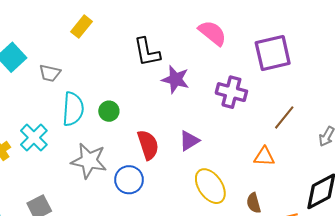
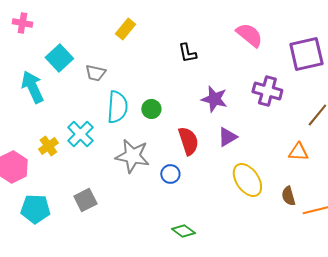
black L-shape: (147, 52) -> (187, 53), size x0.7
purple star: (175, 79) -> (214, 99), moved
blue circle: (129, 180) -> (170, 174), size x0.7

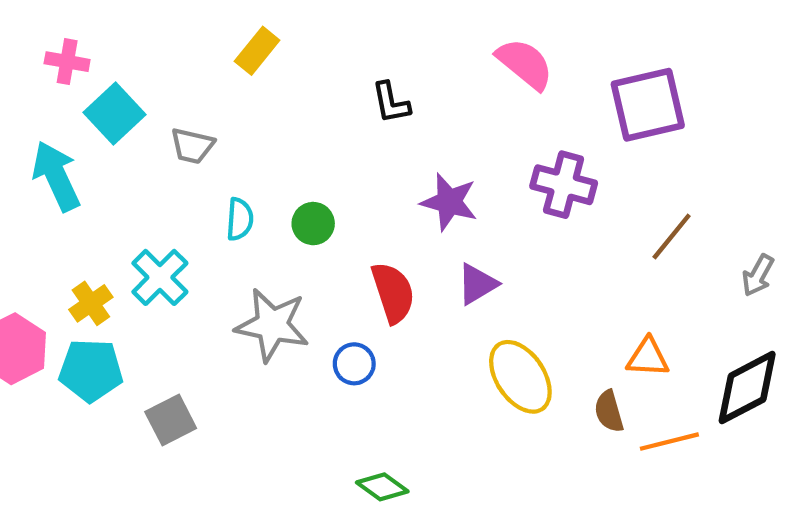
pink cross: (22, 23) -> (67, 62), moved
cyan semicircle: (117, 107) -> (240, 219), size x0.6
orange triangle: (298, 152) -> (648, 357), moved
cyan pentagon: (35, 209) -> (91, 370), moved

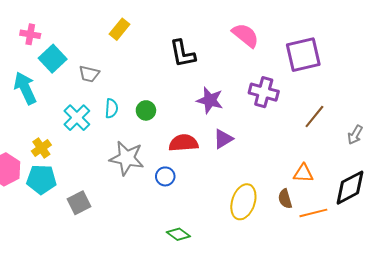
black L-shape: (391, 103) -> (182, 54), size x1.4
cyan cross: (160, 277) -> (77, 118), moved
red semicircle: (393, 293) -> (184, 143), turned -76
yellow ellipse: (520, 377) -> (243, 202), moved, turned 52

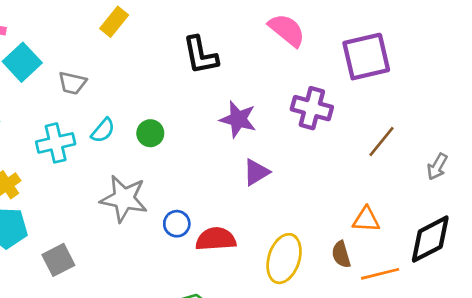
cyan semicircle: (111, 108) -> (103, 130), turned 36
cyan cross: (77, 118) -> (56, 143), turned 32
red semicircle: (184, 143) -> (216, 239), moved

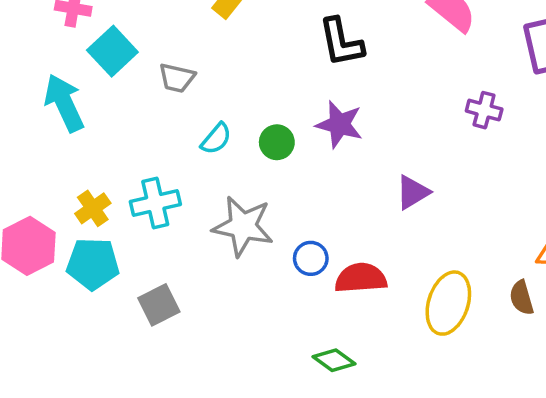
purple cross: (312, 108) -> (484, 110), size x0.7
purple star: (238, 119) -> (339, 124), moved
cyan cross: (56, 143) -> (155, 203), moved

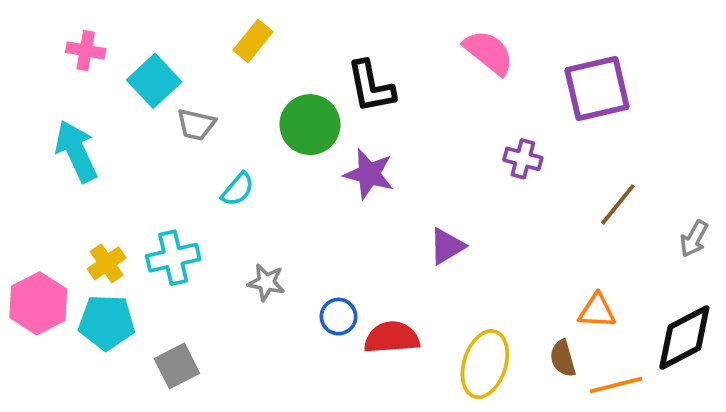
cyan square: (112, 51) -> (154, 81), moved
green circle: (277, 142) -> (310, 125), moved, size x1.6
gray star: (243, 226) -> (266, 282), size x0.6

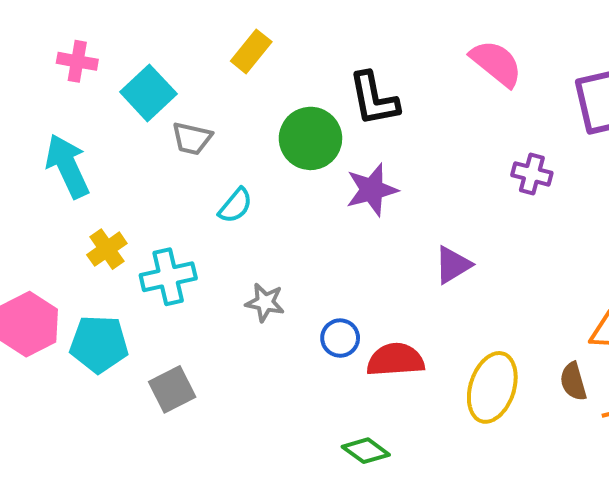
purple star: (369, 174) -> (372, 190), turned -30
yellow cross: (107, 263) -> (107, 249), moved

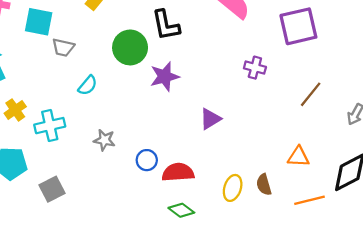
cyan square: (148, 93) -> (39, 22), turned -36
brown semicircle: (573, 381) -> (264, 185), moved
yellow ellipse: (492, 387) -> (233, 188), size x0.7
green diamond: (366, 451) -> (181, 210), moved

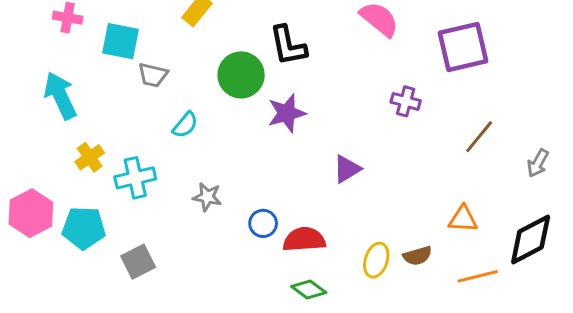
brown semicircle: (264, 185) -> (417, 256), turned -90

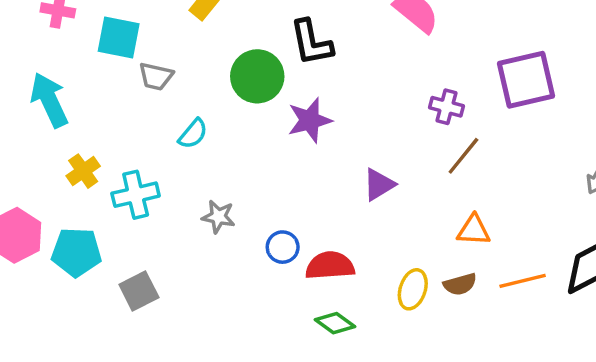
purple square: (463, 47) -> (526, 80), moved
brown line: (479, 137) -> (463, 156), moved
orange triangle: (463, 219) -> (474, 230), moved
orange line: (478, 276) -> (523, 281), moved

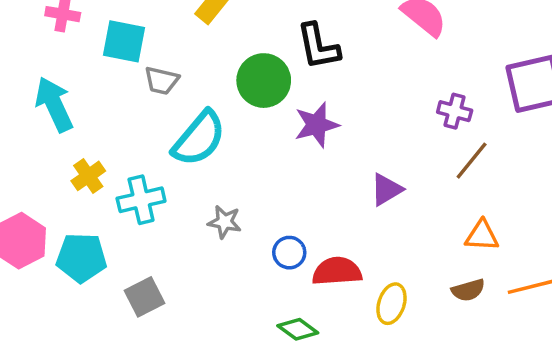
cyan semicircle: (193, 134) -> (199, 138), size x1.8
yellow ellipse: (413, 289) -> (391, 304), moved
green diamond: (335, 323) -> (298, 329), moved

